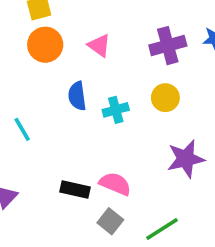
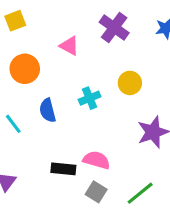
orange circle: (45, 45) -> (25, 69), moved
purple cross: (168, 46) -> (114, 27), moved, turned -32
blue semicircle: (77, 96) -> (48, 110), moved

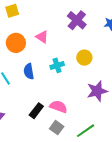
pink triangle: (69, 46) -> (42, 37), moved
black rectangle: (63, 169) -> (36, 111), turned -63

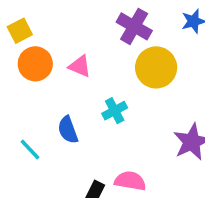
orange circle: (16, 43) -> (35, 64), moved
yellow circle: (84, 58) -> (156, 67), moved, size x1.5

